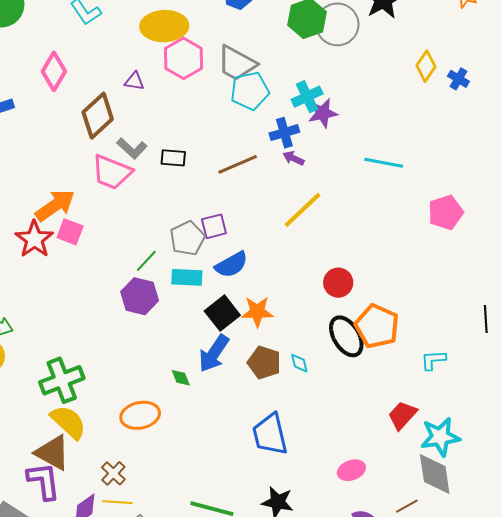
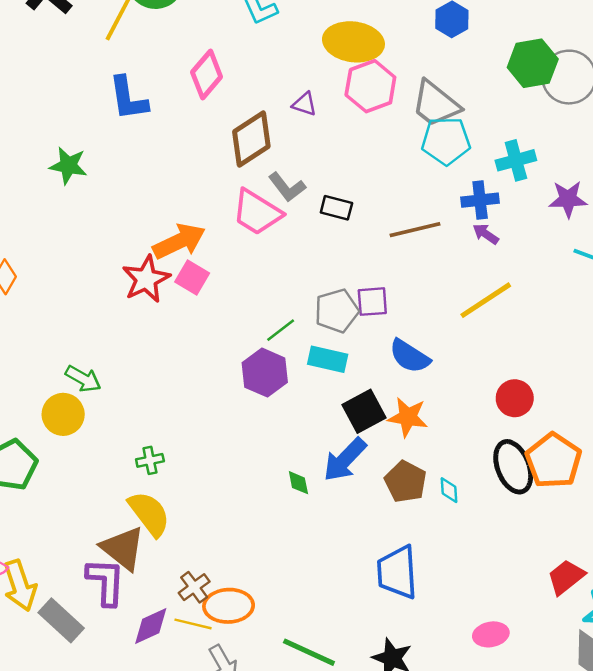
purple star: (323, 113) -> (568, 199), moved
blue semicircle: (231, 265) -> (410, 356), moved, turned 52
green cross: (62, 380) -> (150, 460), size x0.5
orange ellipse: (140, 415) -> (229, 606), moved

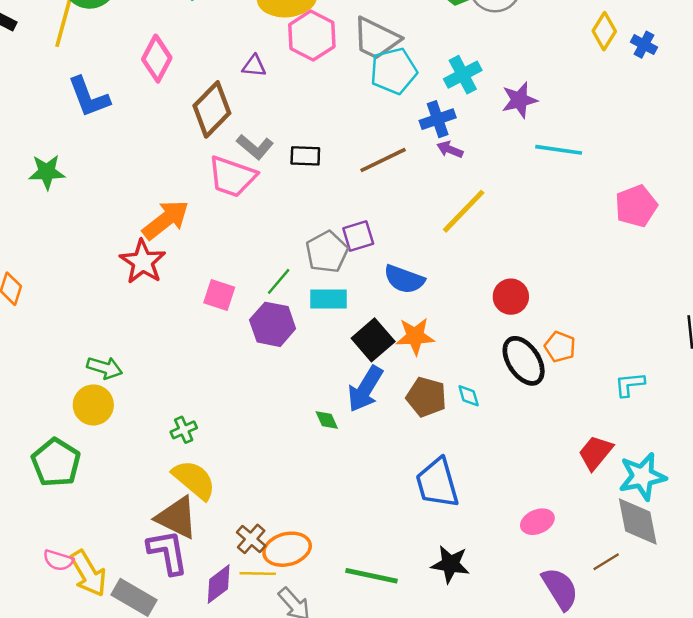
pink square: (192, 278) -> (219, 295), moved
orange pentagon: (553, 461) -> (560, 347), size x0.6

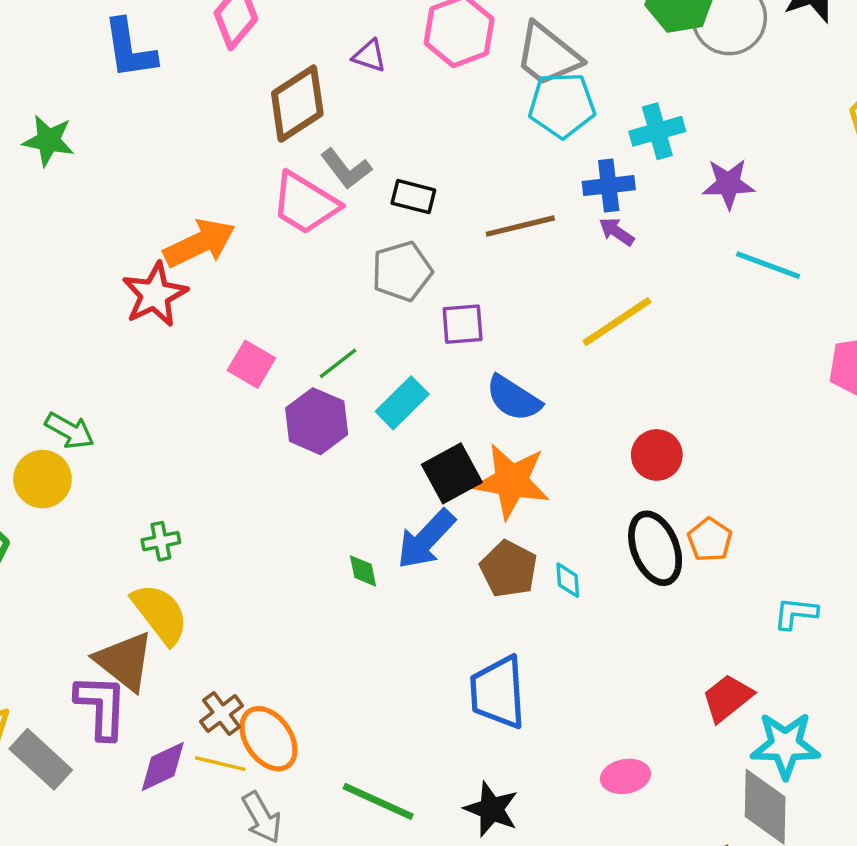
gray pentagon: (327, 252) -> (402, 271), moved
cyan rectangle: (328, 299) -> (402, 403), turned -57
orange star: (415, 336) -> (511, 481), size x1.4
orange ellipse: (287, 549) -> (268, 739), turned 57

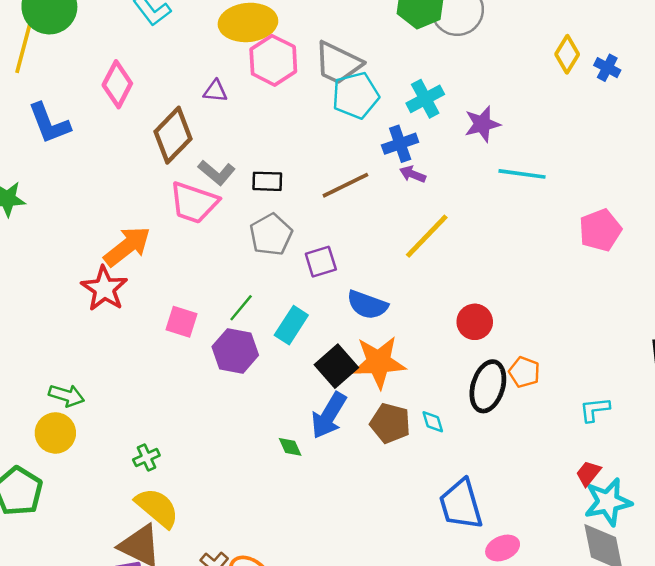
black ellipse: (655, 548) -> (488, 386), turned 51
blue trapezoid: (498, 692) -> (461, 504), moved
red trapezoid: (727, 698) -> (588, 473), moved, size x0.7

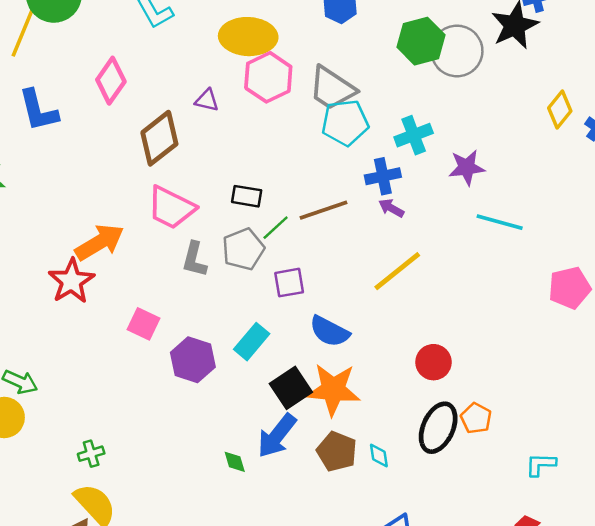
gray L-shape: (217, 173) -> (194, 259), moved, turned 57
green line: (241, 308) -> (276, 228), moved

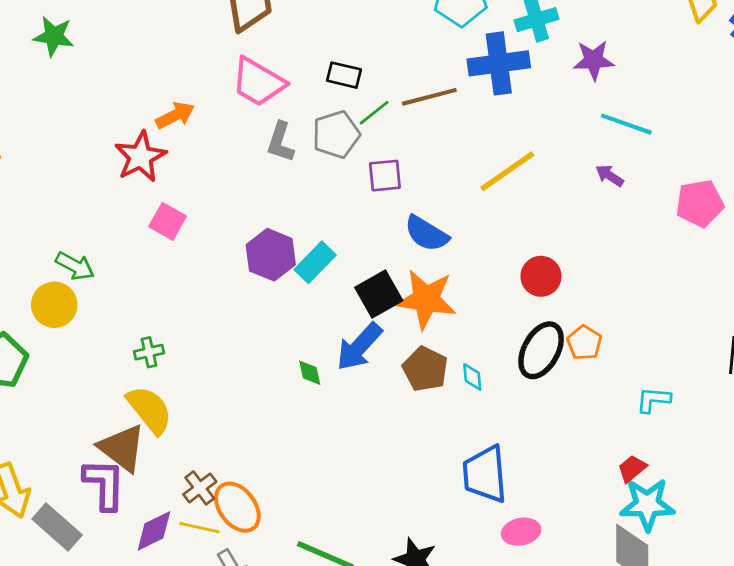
blue cross: (383, 176) -> (499, 63), size x1.5
purple arrow: (391, 208) -> (610, 176), moved
orange arrow: (100, 242) -> (175, 115), size x0.7
pink square: (143, 324) -> (168, 221), moved
cyan rectangle: (252, 342) -> (315, 262), moved

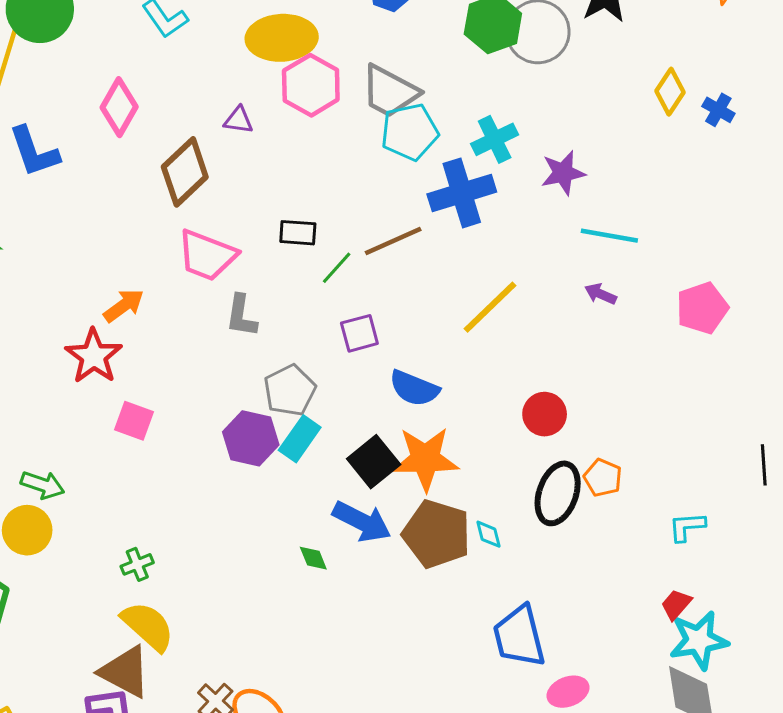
gray pentagon: (336, 134) -> (290, 390), moved
blue arrow: (359, 347) -> (362, 522), turned -96
brown pentagon: (425, 369) -> (437, 534), size x1.4

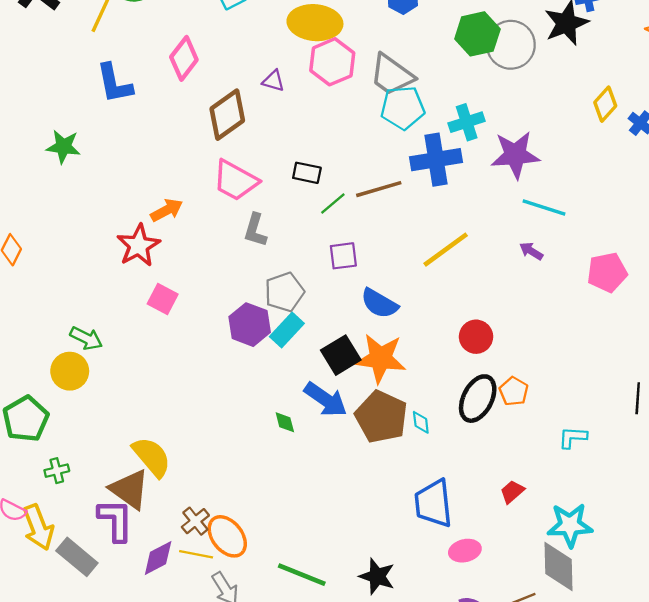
purple star: (563, 173) -> (515, 155), size x1.4
green cross: (137, 564) -> (57, 471), moved
red trapezoid: (676, 604) -> (512, 492), moved

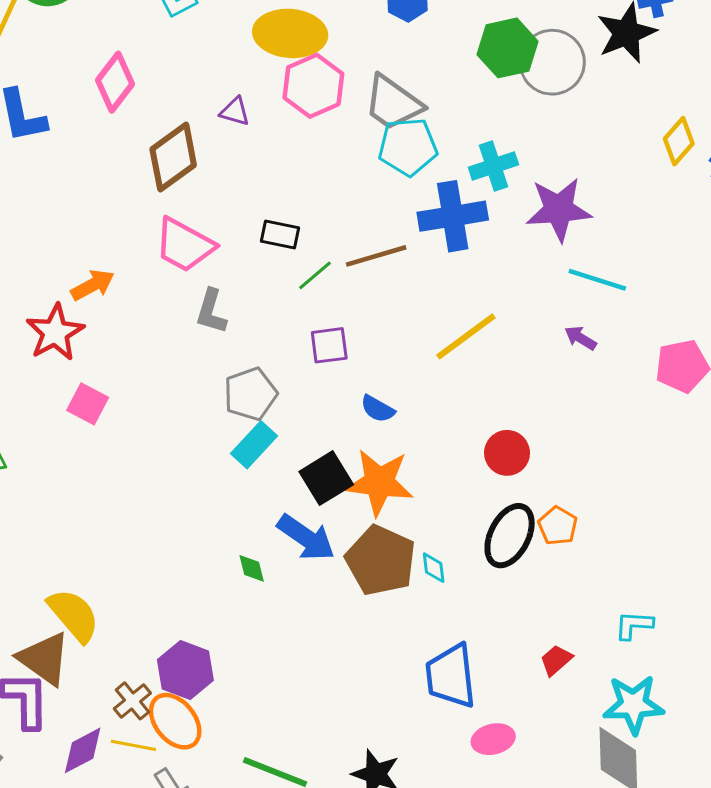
blue semicircle: (379, 303) -> (378, 409), size x0.7
purple hexagon: (250, 325) -> (185, 670), moved
cyan L-shape: (573, 437) -> (634, 625), moved

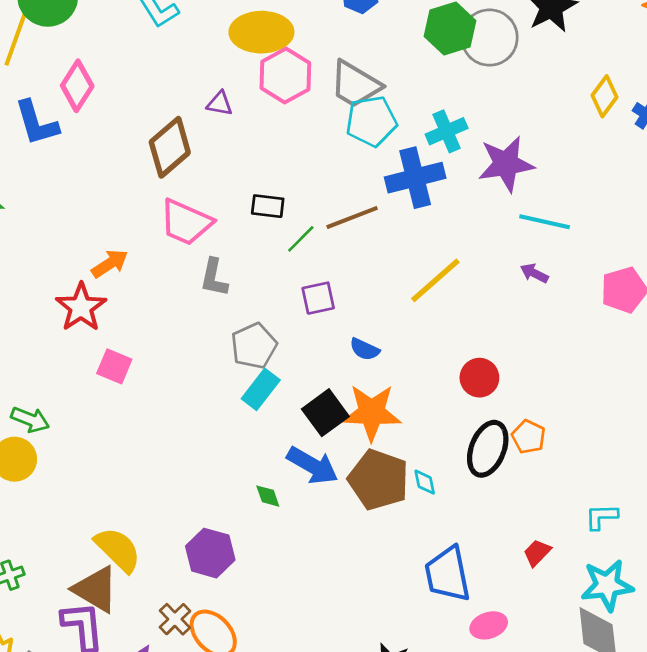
pink diamond: (115, 82) -> (77, 86), moved
purple hexagon: (185, 670) -> (210, 553), moved

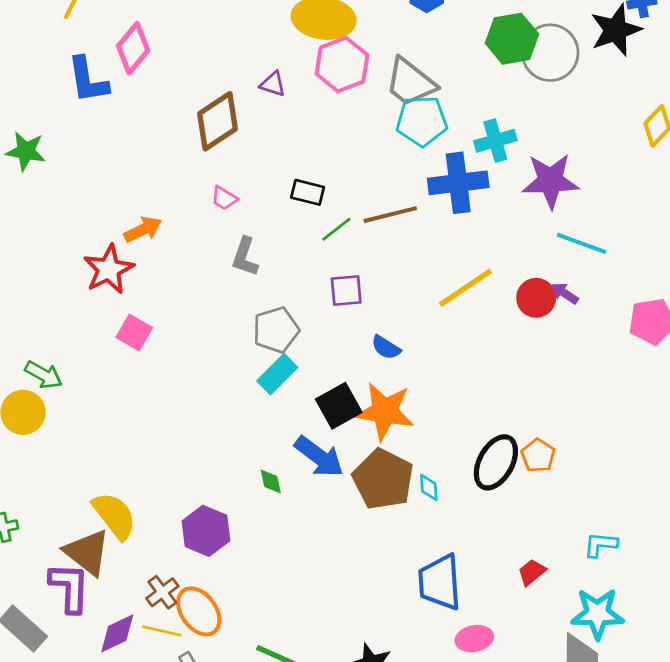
pink trapezoid: (186, 222) -> (224, 198), size x0.5
red circle: (479, 378) -> (536, 298), moved

